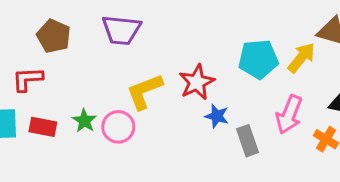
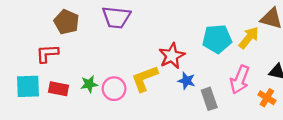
yellow L-shape: (144, 91) -> (145, 78), moved
green star: (84, 121) -> (89, 84), turned 30

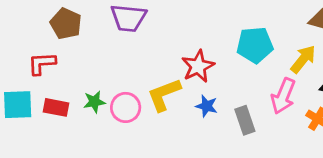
yellow arrow: (249, 38) -> (303, 59), moved
blue star: (187, 81) -> (207, 106), moved

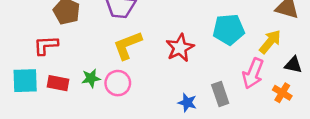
yellow L-shape: (164, 95) -> (128, 45), moved
blue star: (207, 106) -> (187, 103), moved

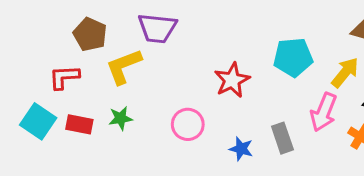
yellow L-shape: (128, 45) -> (124, 66), moved
cyan square: (25, 81) -> (38, 121), turned 36
pink circle: (118, 83) -> (188, 124), moved

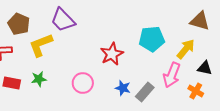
purple trapezoid: (157, 28) -> (63, 20), turned 40
gray rectangle: (282, 138) -> (145, 92), turned 60
blue star: (241, 149) -> (123, 88), moved

